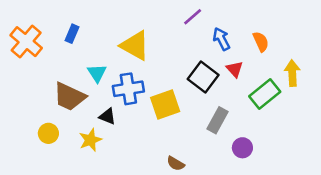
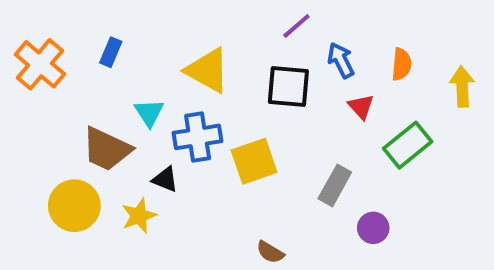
orange semicircle: (261, 42) -> (401, 64), turned 30
yellow arrow: (292, 73) -> (462, 86), moved
black square: (203, 77) -> (288, 86), moved, turned -32
yellow circle: (48, 133) -> (74, 206), size x1.6

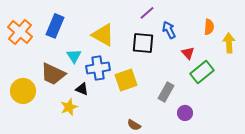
blue rectangle: (111, 52) -> (55, 26), size x1.6
orange semicircle: (401, 64) -> (209, 27), moved
red triangle: (361, 107) -> (188, 53), moved
yellow circle: (74, 206) -> (23, 91), moved

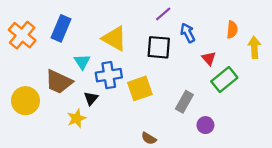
black triangle: (82, 89) -> (91, 98), turned 48

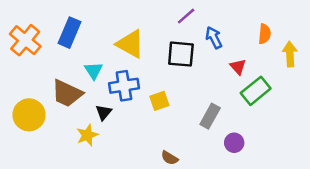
yellow square: (140, 88) -> (159, 101), size x0.7

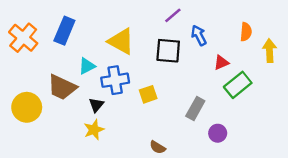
red triangle: (238, 67) -> (221, 62), turned 49
cyan triangle: (94, 71) -> (87, 66), turned 36
yellow star: (87, 135) -> (94, 130), moved

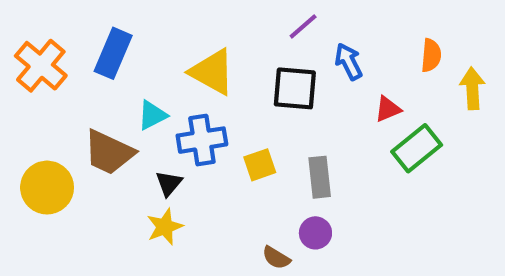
gray rectangle: (195, 108) -> (320, 177), moved, turned -35
purple circle: (218, 133) -> (315, 233), moved

